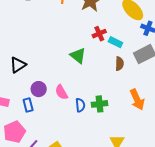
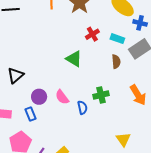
cyan rectangle: (115, 42) -> (117, 39), moved
green cross: (99, 104) -> (101, 95), moved

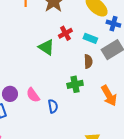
green triangle: (74, 59) -> (46, 47), moved
green cross: (101, 95) -> (75, 84), moved

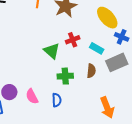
green cross: (75, 84) -> (65, 76), moved
blue semicircle: (53, 106) -> (57, 100), moved

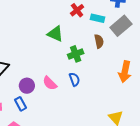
red cross: (73, 40) -> (77, 10), moved
orange arrow: (107, 108) -> (125, 72), turned 50

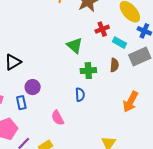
pink semicircle: (50, 83) -> (58, 118), moved

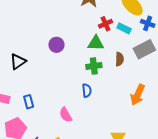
cyan rectangle: (120, 43) -> (124, 28), moved
green triangle: (75, 45) -> (96, 43), moved, turned -36
purple circle: (33, 87) -> (56, 45), moved

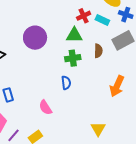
purple circle: (56, 45) -> (35, 38), size x1.5

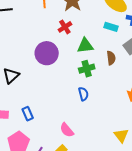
red cross: (84, 16) -> (65, 27), moved
pink semicircle: (45, 107) -> (67, 130), moved

